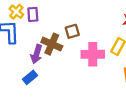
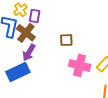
brown cross: (52, 44) -> (26, 33), moved
blue rectangle: (30, 77) -> (18, 72), size x1.6

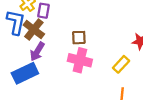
pink cross: (80, 65) -> (80, 60), moved

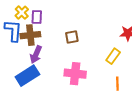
brown cross: (34, 30) -> (30, 35), turned -36
pink cross: (80, 60) -> (75, 74), moved

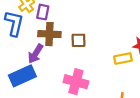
brown cross: (30, 35) -> (49, 34), moved
yellow rectangle: (113, 56) -> (123, 59), moved, turned 35

